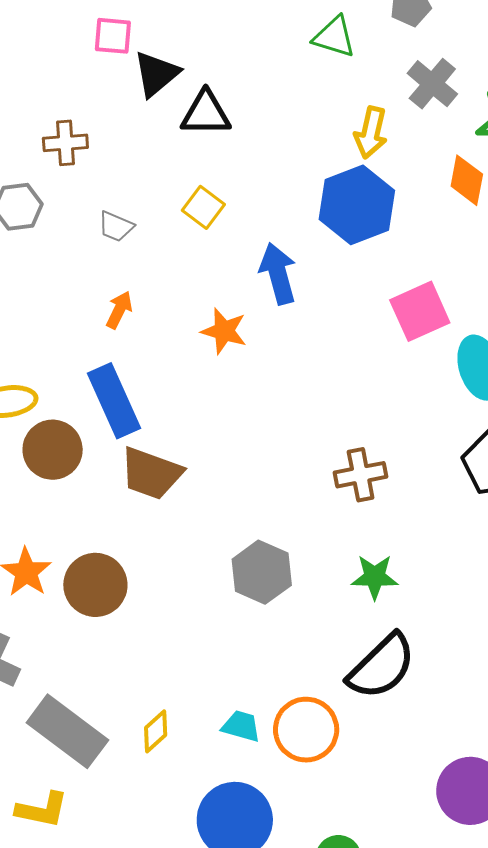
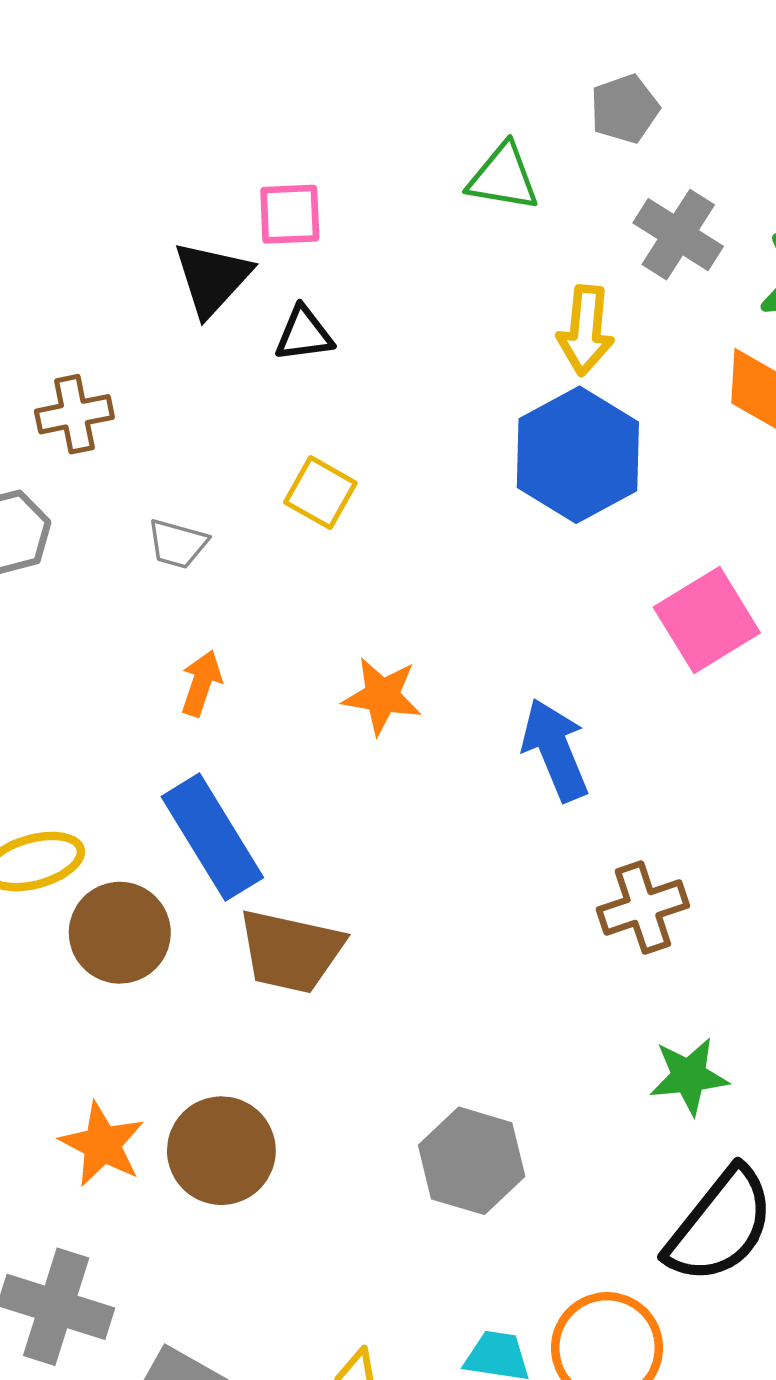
pink square: (113, 36) -> (290, 214), moved
black triangle: (206, 113) -> (304, 334), size x0.7
blue arrow: (278, 274) -> (555, 750), moved
gray hexagon: (262, 572) -> (472, 1161), moved

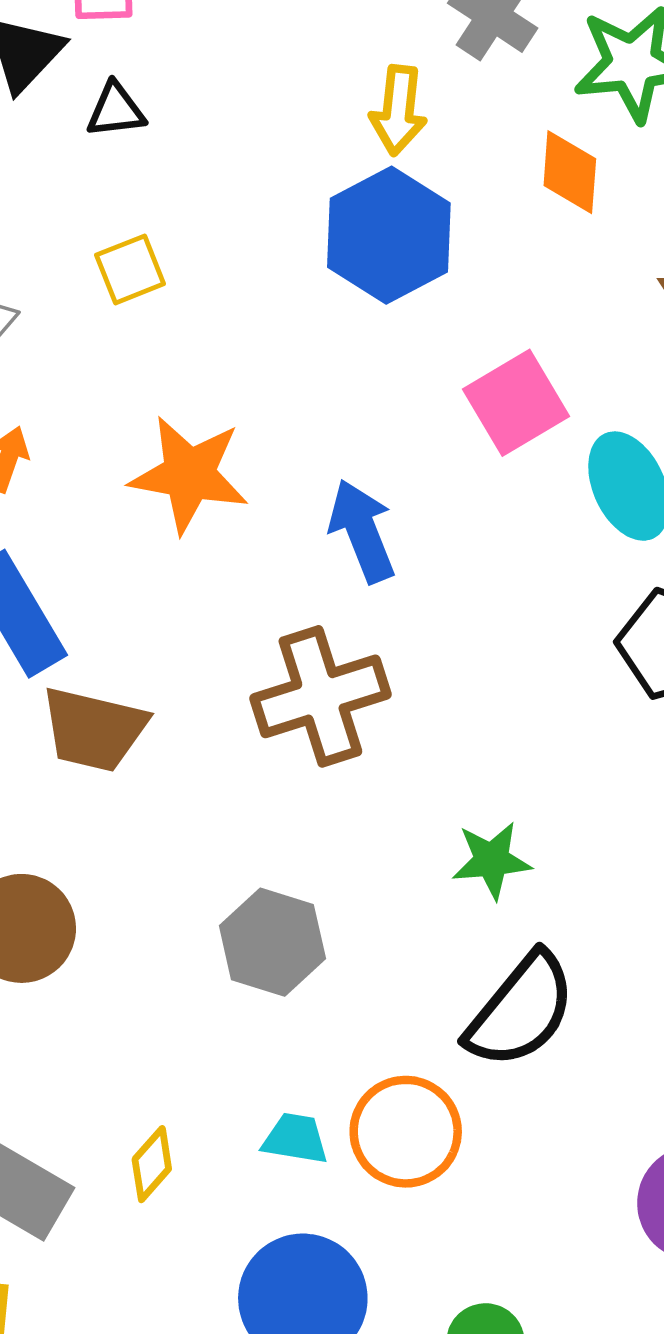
yellow square: (320, 493) -> (130, 269), turned 38
orange star: (382, 696) -> (189, 474), size x1.5
brown cross: (643, 908) -> (320, 696), moved, size x1.5

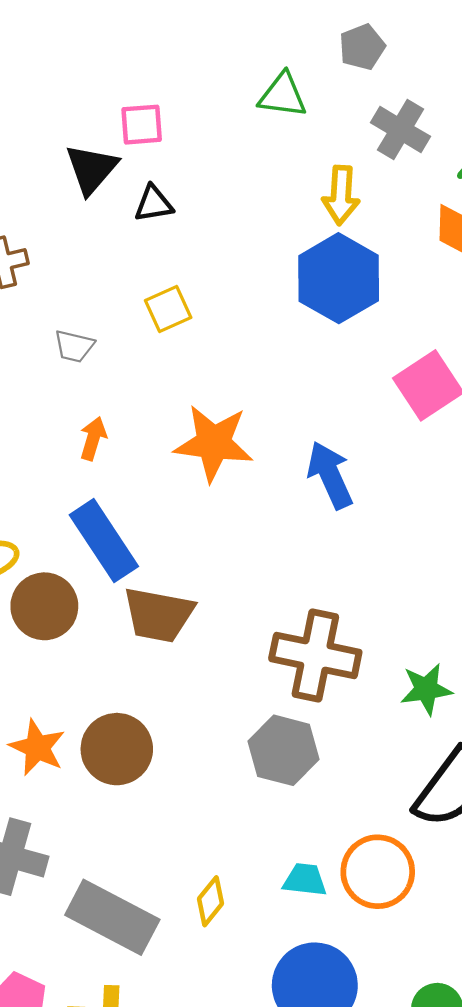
brown cross: (320, 696) -> (315, 655), moved, turned 32

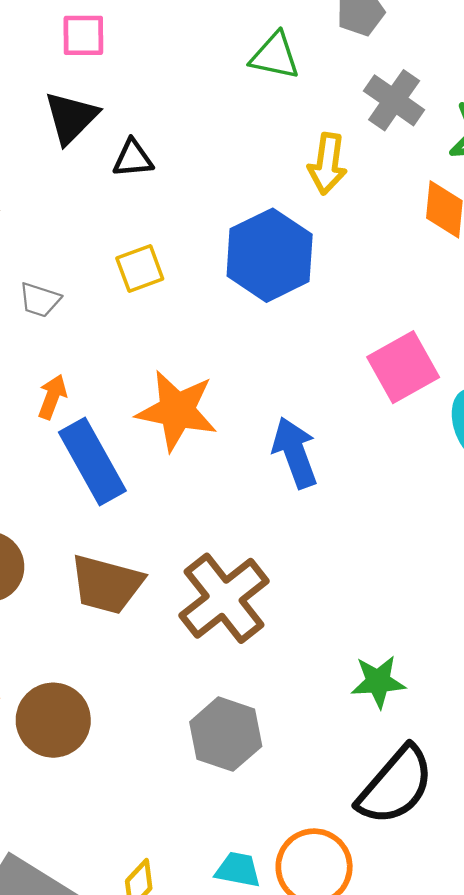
pink square: (142, 125) -> (83, 35), moved
blue hexagon: (339, 278) -> (270, 255), moved
blue rectangle: (104, 541) -> (92, 462), moved
brown cross: (315, 655) -> (224, 598), moved, turned 36

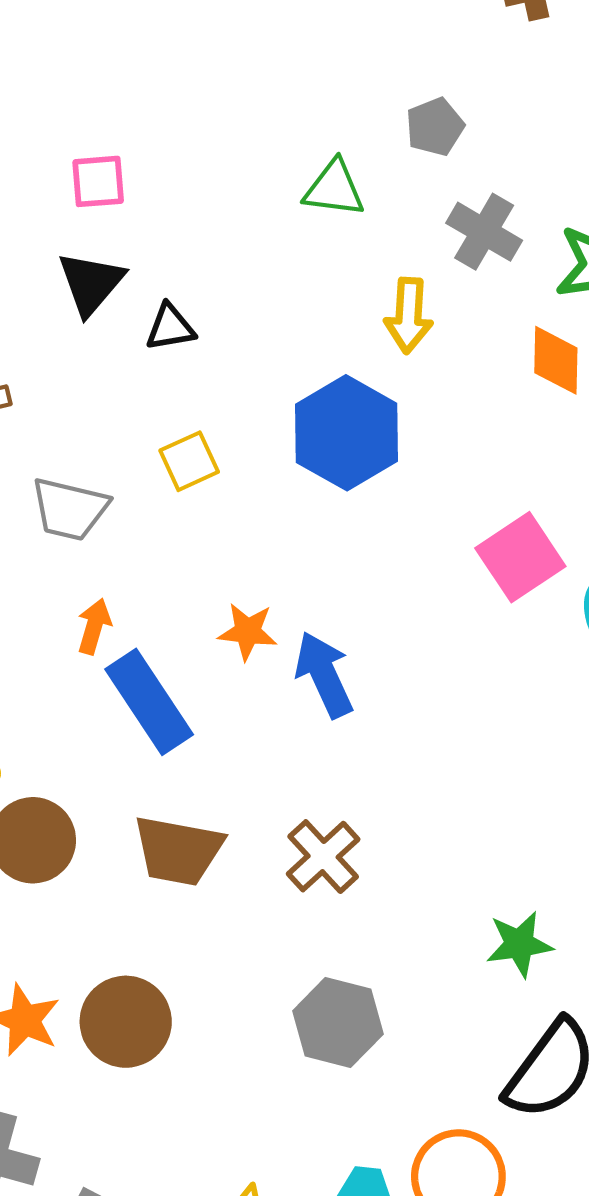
gray trapezoid: (40, 300) -> (70, 509), size x1.5
orange star: (177, 411) -> (248, 632), size x0.6
blue arrow: (295, 453) -> (324, 675), moved
brown cross: (224, 598) -> (323, 857), size x0.7

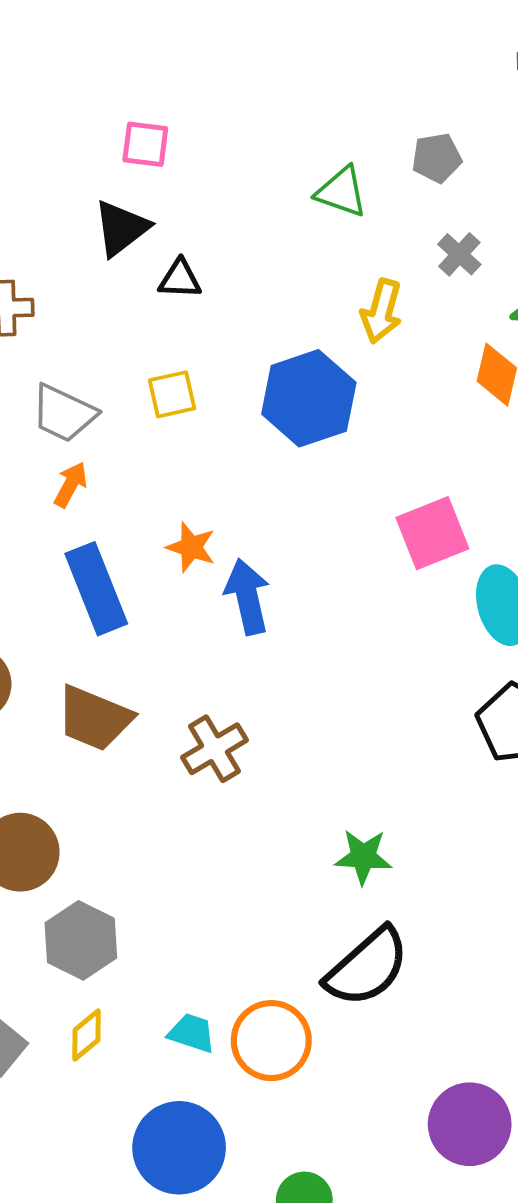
gray cross: (484, 232) -> (459, 254), size x0.7
orange arrow: (94, 626) -> (71, 485), moved
gray hexagon: (338, 1023) -> (81, 940), moved

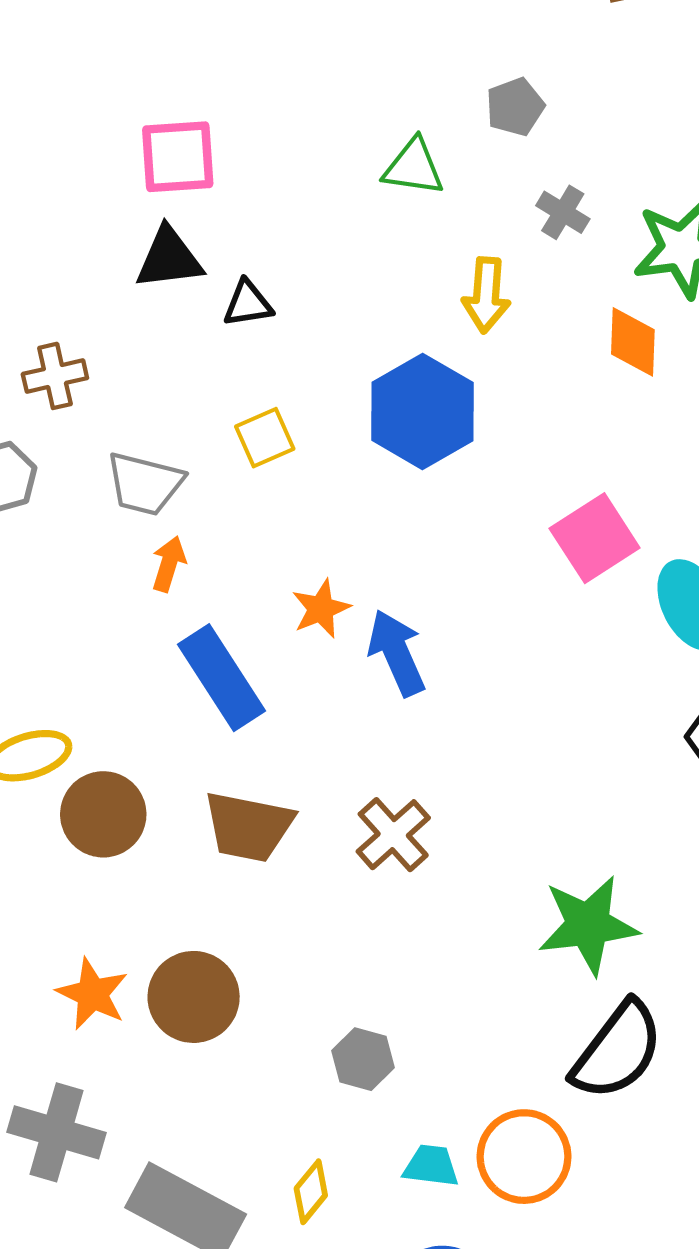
pink square: (145, 144) -> (178, 157), size x1.4
black triangle: (121, 228) -> (169, 258), turned 42
orange star: (191, 547) -> (321, 609), turned -30
green star: (363, 857) -> (588, 925), size x1.5
gray hexagon: (81, 940) -> (363, 1059), moved, size x0.7

